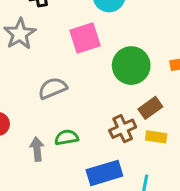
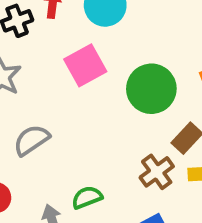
gray semicircle: (53, 88) -> (31, 140), moved

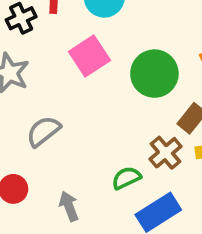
green semicircle: (87, 197) -> (126, 178), moved

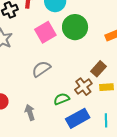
green circle: (154, 74) -> (75, 27), moved
gray semicircle: (43, 131) -> (41, 69), moved

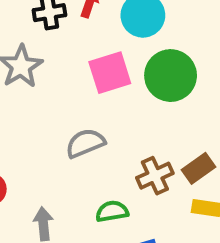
brown cross: (83, 87) -> (155, 176), moved

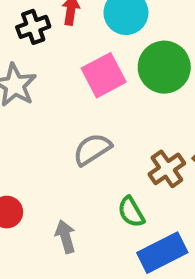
green semicircle: (112, 211) -> (131, 212), turned -100

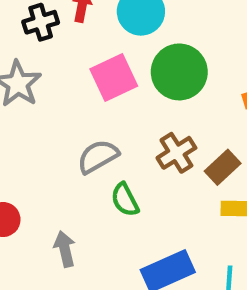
brown cross: (167, 169) -> (176, 153), moved
green semicircle: (131, 212) -> (125, 200), moved

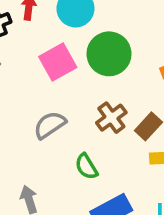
green semicircle: (125, 200) -> (86, 167), moved

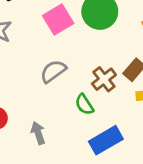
brown cross: (111, 118) -> (104, 79), moved

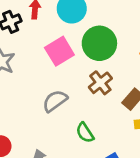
brown cross: (104, 79) -> (100, 83), moved

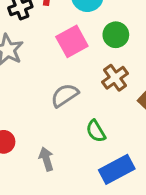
green circle: (99, 43) -> (116, 35), size x0.7

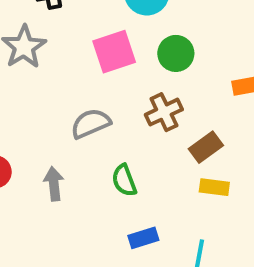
gray arrow: (46, 159) -> (54, 184), moved
blue rectangle: (117, 169) -> (143, 238), size x0.6

